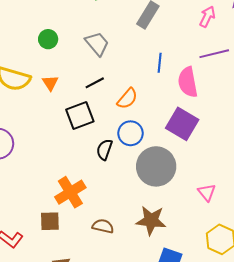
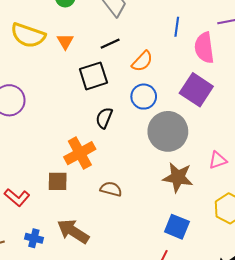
black semicircle: (104, 150) -> (104, 118), moved
pink triangle: (207, 192) -> (218, 160), turned 48
brown star: (151, 220) -> (178, 177), moved

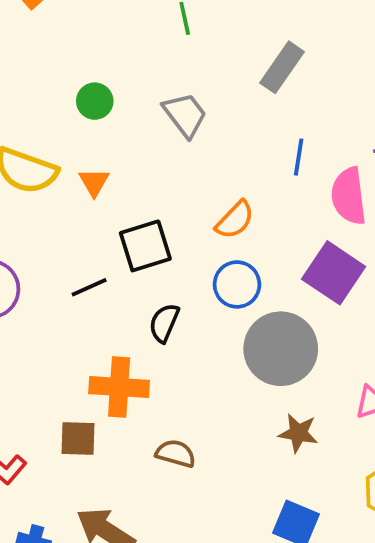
black line: (110, 44) -> (89, 287), moved
orange cross: (80, 153) -> (119, 387), turned 32
brown star: (178, 177) -> (298, 433), size x0.7

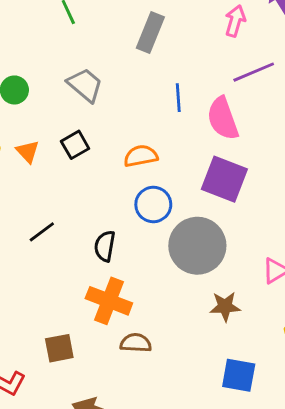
orange semicircle: (235, 220) -> (141, 156), turned -132
black square: (145, 246) -> (75, 145), moved, size x0.7
orange cross: (119, 387) -> (109, 301), moved, turned 30

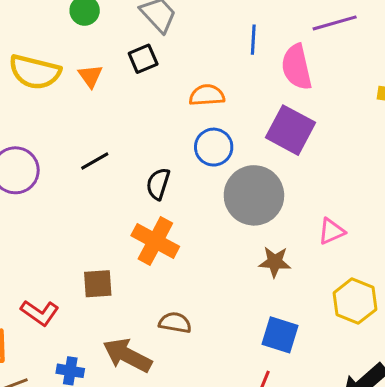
black square: (75, 145) -> (143, 59), moved
brown semicircle: (136, 343) -> (175, 323), moved

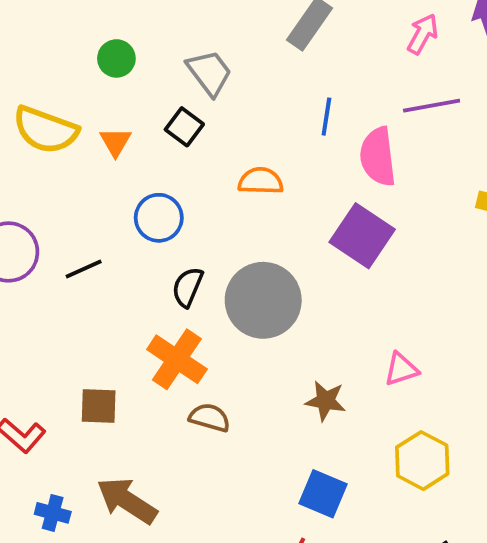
black square: (143, 59) -> (184, 127), turned -36
blue circle: (214, 147) -> (159, 218), moved
black line: (95, 161) -> (84, 269), moved
gray circle: (254, 195) -> (263, 300), moved
brown semicircle: (175, 323) -> (210, 418), moved

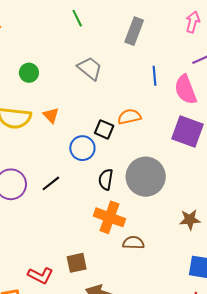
green circle: (116, 58) -> (29, 73), moved
black square: (184, 127) -> (104, 129), moved
brown square: (99, 406) -> (77, 263), moved

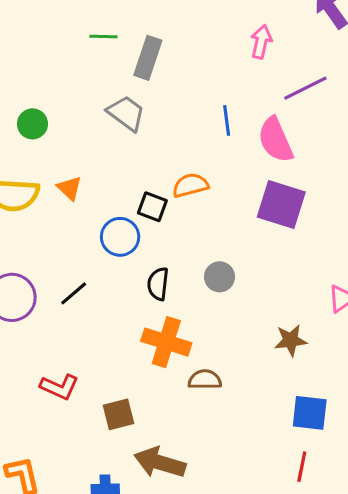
green line: (77, 18) -> (103, 36), turned -60
pink arrow: (193, 22) -> (261, 42), moved
gray rectangle: (134, 31) -> (148, 58), moved
gray circle: (146, 177) -> (220, 277), size x0.5
red L-shape: (40, 275) -> (59, 387), moved

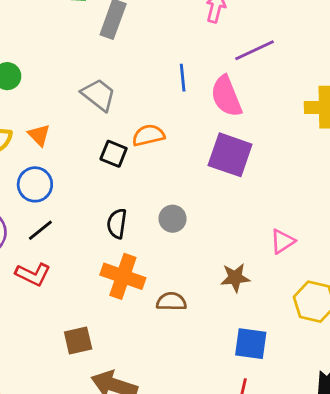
gray trapezoid: (126, 113) -> (99, 95), moved
blue circle: (120, 237) -> (35, 184), moved
brown semicircle: (205, 380) -> (171, 302), moved
red L-shape: (59, 387) -> (33, 274), moved

